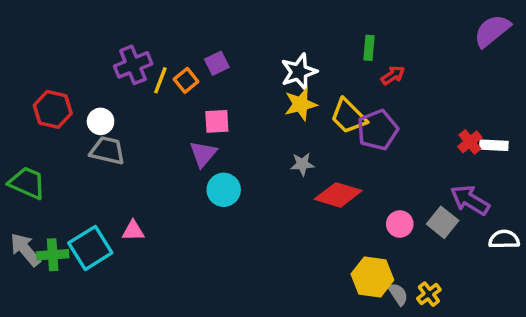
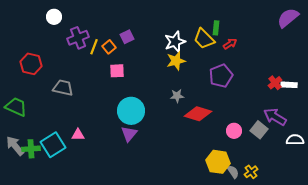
yellow trapezoid: (348, 116) -> (204, 39), moved
white circle: (101, 121) -> (54, 17), moved
pink square: (217, 121) -> (117, 71), moved
purple triangle: (203, 154) -> (129, 134), moved
cyan circle: (224, 190) -> (131, 111), size x1.4

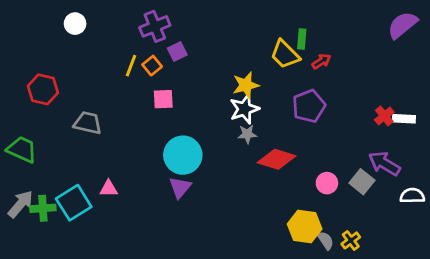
purple cross: (78, 38) -> (155, 26), moved
white star: (175, 42) -> (244, 109), moved
gray arrow: (15, 146) -> (20, 204), turned 80

